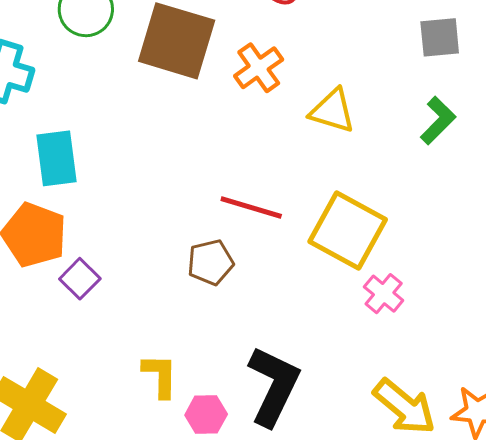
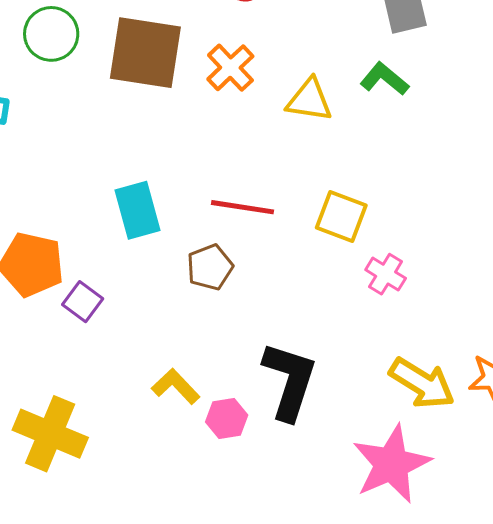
green L-shape: (438, 121) -> (384, 79), moved, turned -87
cyan rectangle: (57, 158) -> (138, 210), moved
yellow square: (348, 230) -> (341, 217), size x0.7
yellow L-shape: (160, 376) -> (176, 386), turned -36

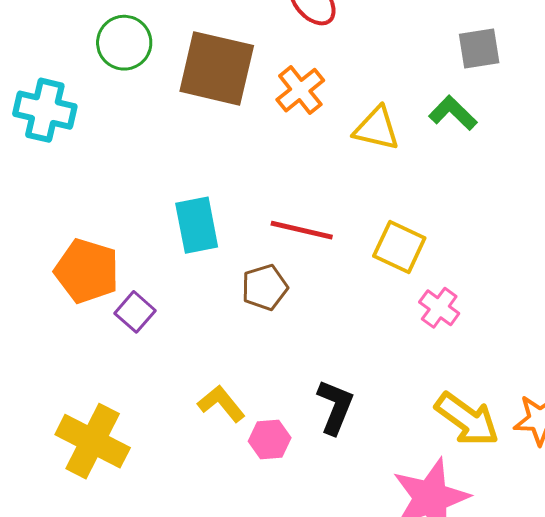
black L-shape: (290, 381) -> (335, 407), size x0.7

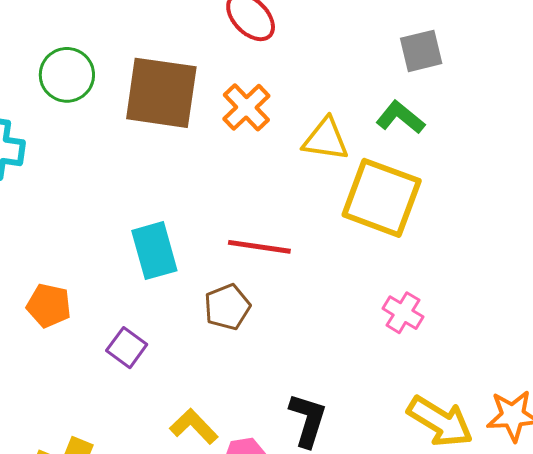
yellow square: (399, 247) -> (382, 198), moved, size x1.5
orange pentagon: (87, 271) -> (49, 305), size x0.7
purple square: (135, 312) -> (127, 348), moved

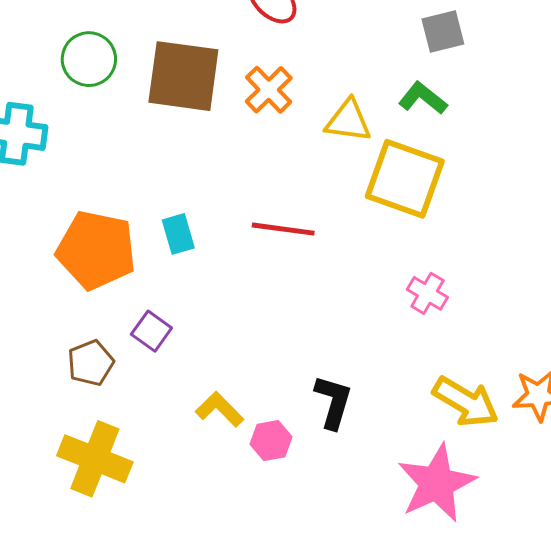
cyan rectangle: (154, 251) -> (178, 234), size x0.7
orange pentagon: (49, 305) -> (96, 250), moved, size x1.8
brown pentagon: (227, 307) -> (91, 363), moved

